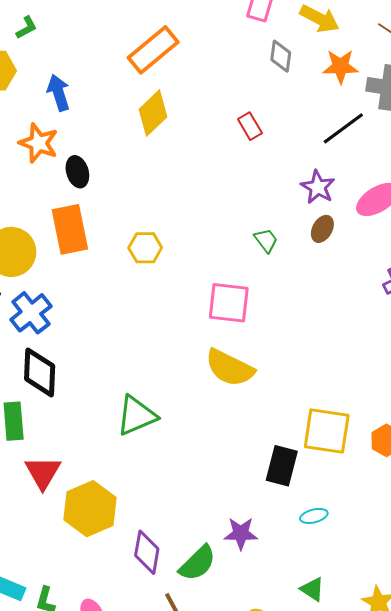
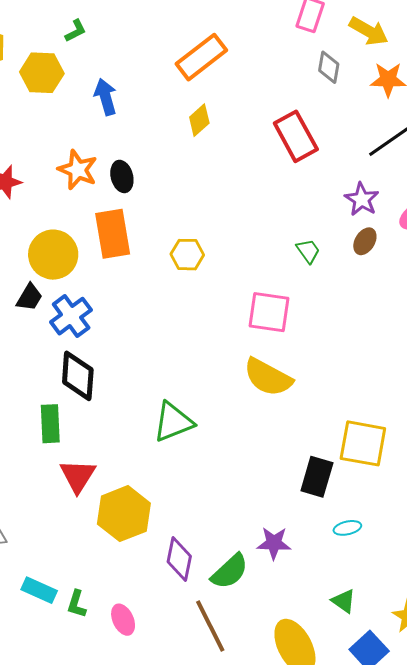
yellow diamond: (153, 113) -> (199, 120), size x0.7
red rectangle: (250, 126) -> (296, 136), size x1.8
orange star: (39, 143) -> (78, 170), moved

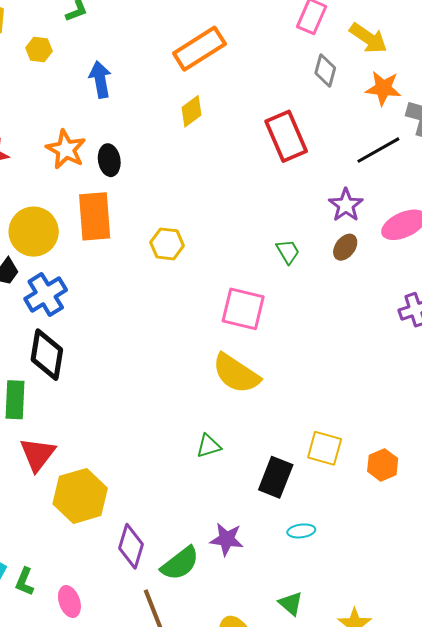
yellow hexagon: (42, 73) -> (39, 50), size x0.6
green triangle: (173, 422) -> (208, 446), moved, size x0.6
yellow square: (363, 443) -> (325, 448), size x0.7

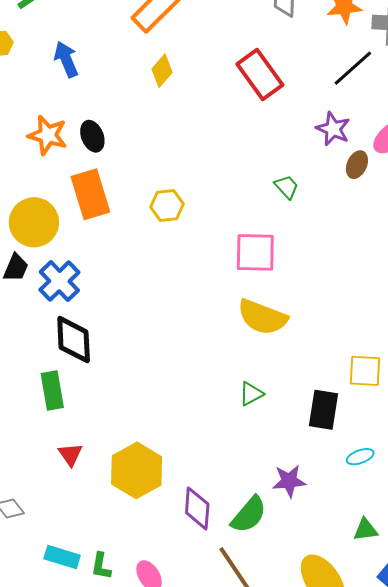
brown ellipse: (345, 247) -> (357, 165), moved
red triangle: (38, 454) -> (70, 454), moved, size x0.7
green triangle: (291, 603) -> (366, 530), turned -36

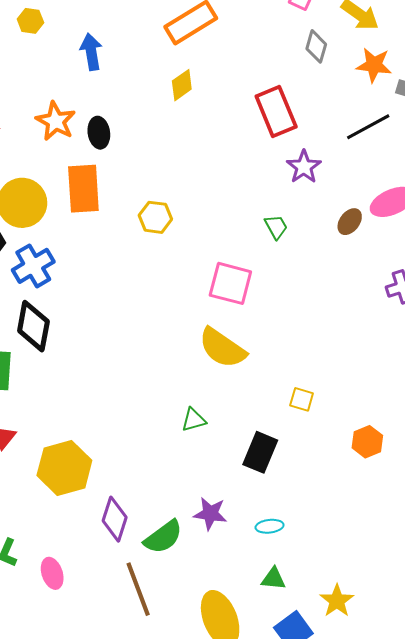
purple star: (333, 129) -> (304, 167), moved
yellow square: (365, 371) -> (302, 399), moved, size x0.7
cyan ellipse: (360, 457) -> (270, 526), moved

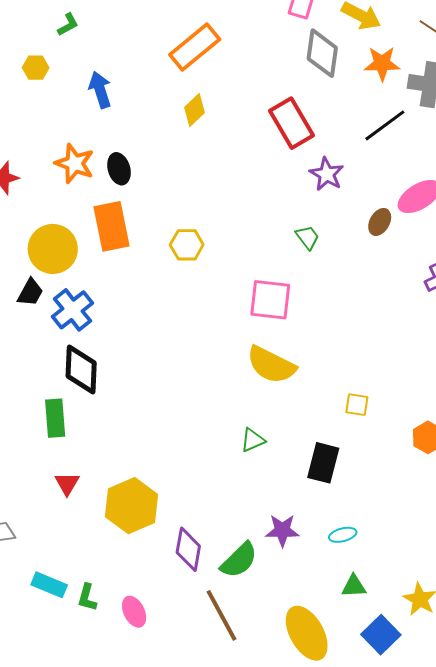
gray diamond: (316, 46) -> (322, 53), size x1.5

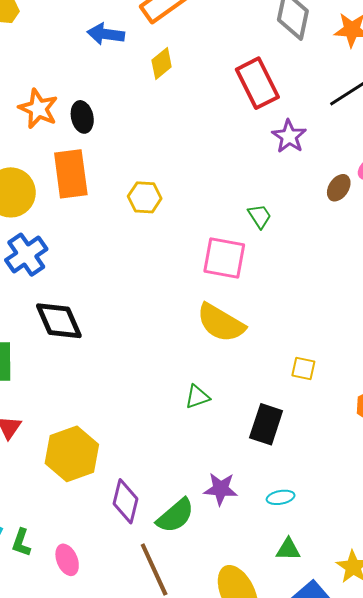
blue arrow: (100, 90) -> (106, 34), moved, turned -69
green trapezoid: (308, 237) -> (260, 216), moved
black diamond: (81, 369) -> (59, 321), moved, turned -30

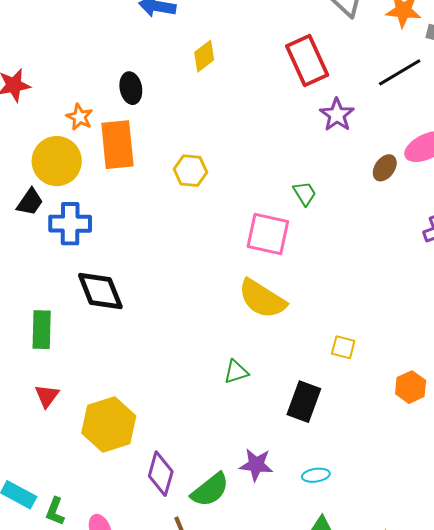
yellow diamond: (162, 64) -> (204, 56), moved
orange star: (38, 109) -> (80, 117), moved, size x0.7
blue cross: (26, 255) -> (70, 224), turned 33

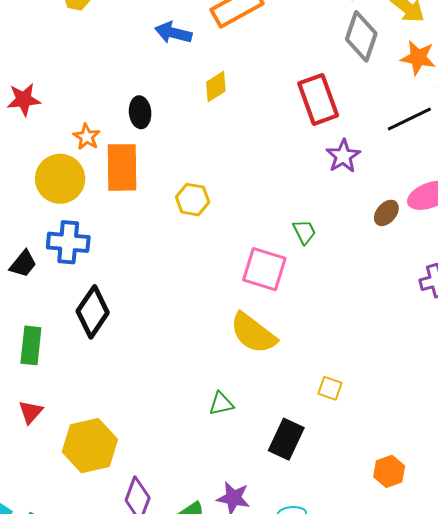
black trapezoid: (30, 202) -> (23, 264), moved
black diamond: (100, 291) -> (93, 312), turned 51
orange hexagon: (411, 387) -> (389, 471), moved

